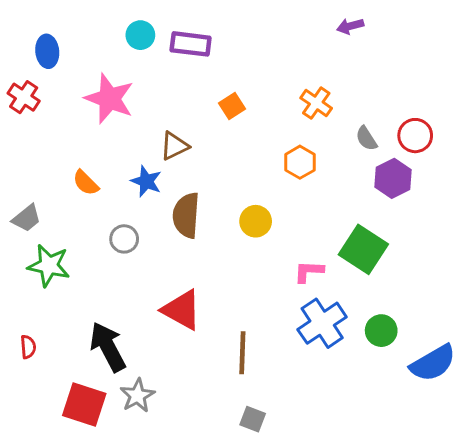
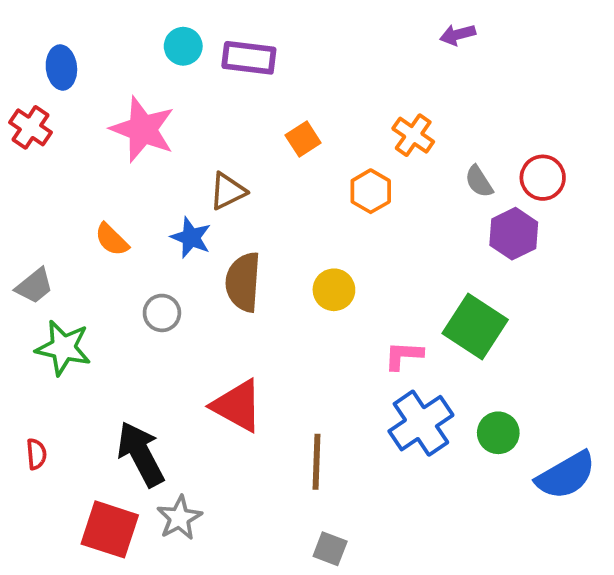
orange hexagon: (300, 162) -> (371, 191), moved

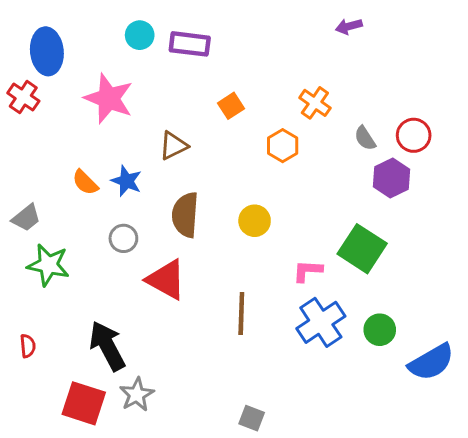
blue ellipse: (61, 67) -> (47, 51), size x1.4
blue star: (191, 238) -> (126, 181), moved
red triangle: (237, 406) -> (166, 280), moved
brown line: (317, 462) -> (241, 314), moved

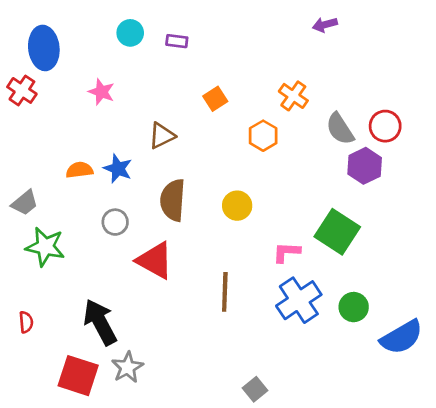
purple rectangle: (190, 44) -> (177, 41), size x0.6
pink star: (109, 98) -> (101, 92), size x0.6
gray semicircle: (365, 138) -> (340, 129), size x1.4
orange semicircle: (85, 182) -> (79, 170), turned 128
gray square: (252, 418) -> (255, 389), moved, turned 30

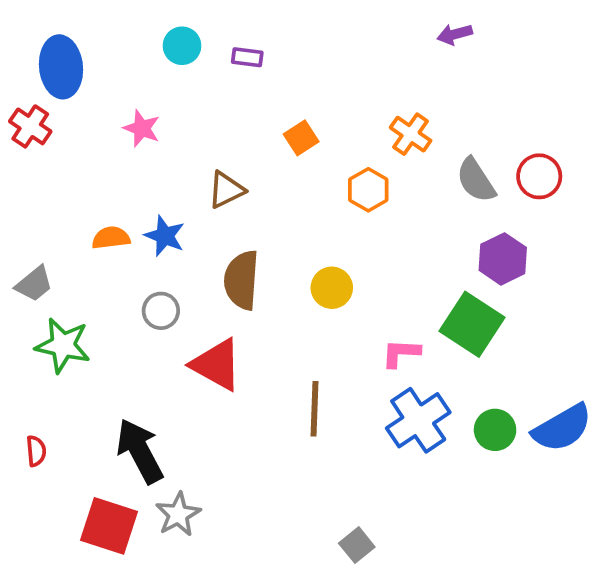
purple hexagon: (365, 166) -> (503, 259), moved
blue semicircle: (402, 337) -> (562, 428), moved

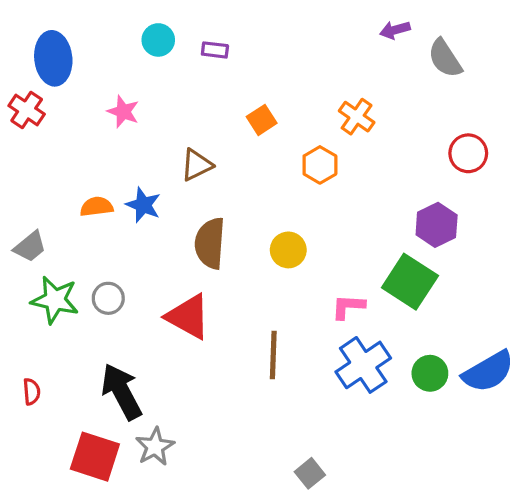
gray semicircle: (476, 180) -> (445, 58), moved
gray circle: (161, 311) -> (108, 298), moved

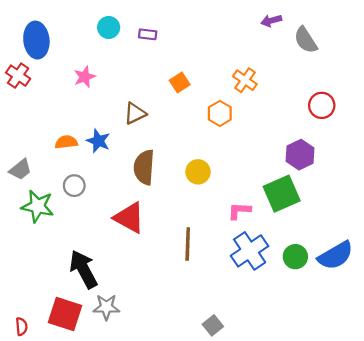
pink star: (123, 112) -> (85, 77), turned 30
green square: (410, 282) -> (282, 194), turned 33
gray circle: (108, 298) -> (74, 186), moved
red semicircle: (32, 392) -> (22, 327), moved
gray star: (155, 447) -> (106, 307), turned 30

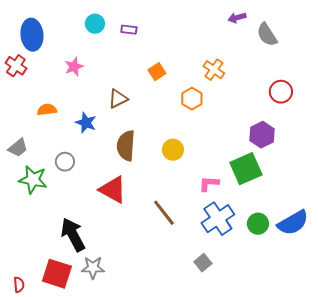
orange semicircle: (66, 142) -> (47, 110), moved
brown line: (188, 244) -> (164, 213), turned -40
gray square: (213, 325) -> (203, 263), moved

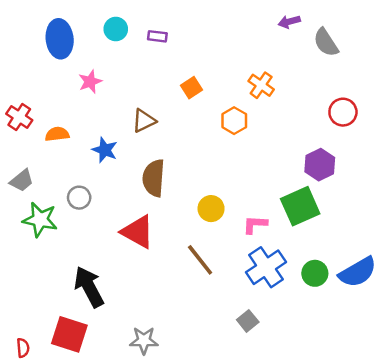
blue ellipse: (32, 35) -> (60, 39), moved
red cross: (16, 66) -> (19, 117), moved
yellow circle: (173, 150) -> (211, 209), moved
gray star: (93, 268) -> (144, 340), moved

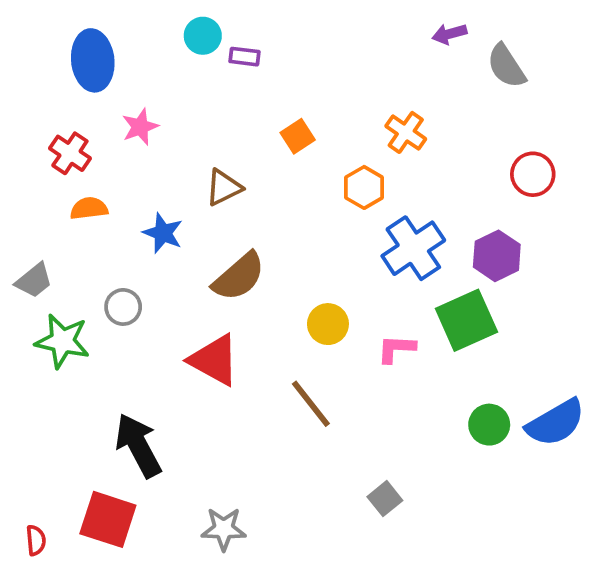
cyan circle: (116, 29) -> (203, 36), moved
red cross: (19, 117) -> (70, 153), moved
brown semicircle: (154, 178) -> (239, 277), turned -135
blue cross: (266, 267) -> (413, 248), moved

